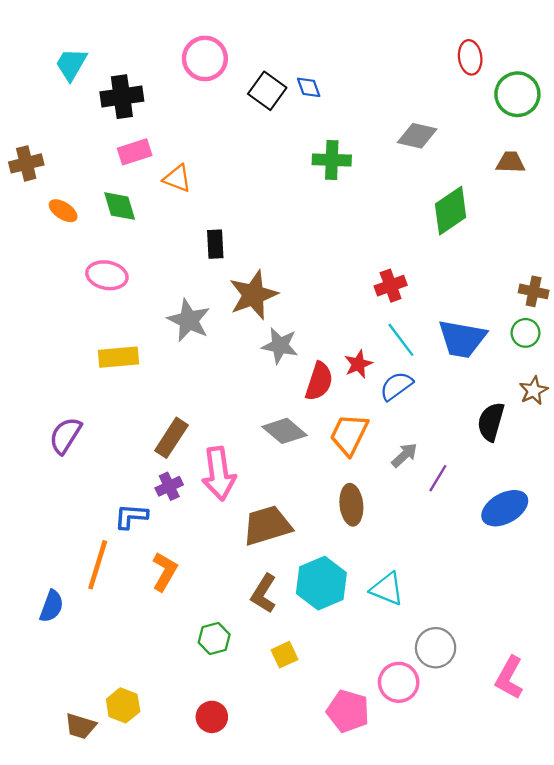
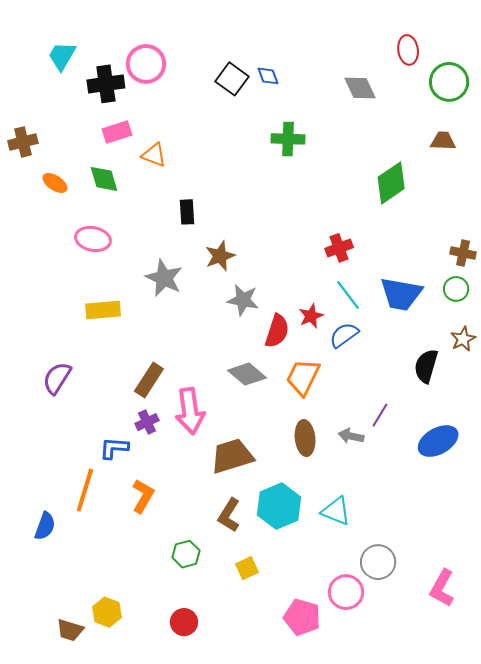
pink circle: (205, 58) -> (146, 64), moved
gray diamond: (417, 136) -> (360, 88), moved, turned 52
brown star: (253, 295) -> (220, 256), size x0.7
gray arrow: (404, 455) -> (351, 436), moved, turned -125

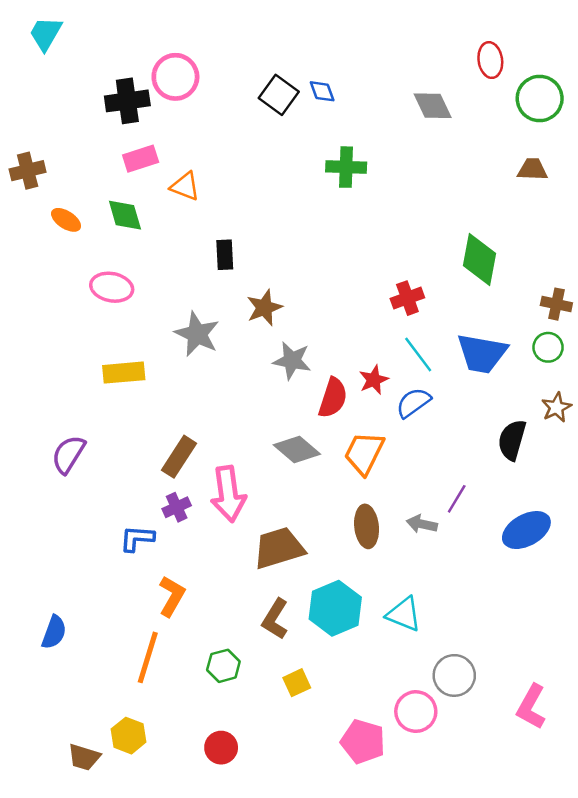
cyan trapezoid: (62, 56) -> (46, 34), moved
green diamond: (391, 183) -> (480, 260), moved, turned -45
orange line: (85, 490) -> (148, 657), moved

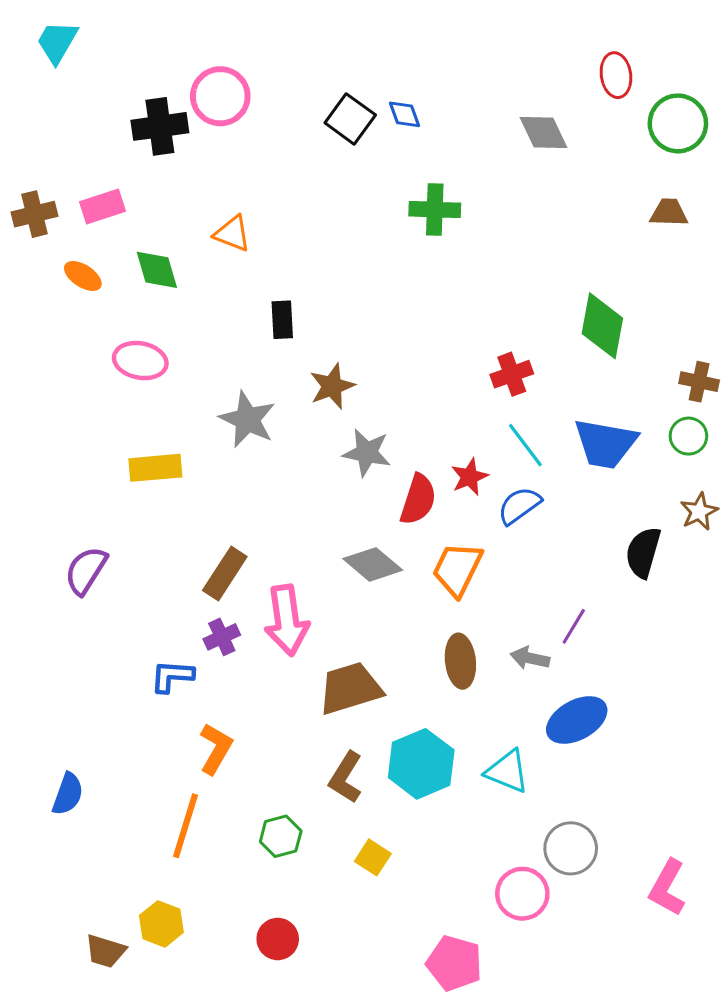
pink rectangle: (141, 159) -> (102, 206), moved
blue ellipse: (526, 530) -> (577, 720), moved
yellow square: (297, 683) -> (373, 857), turned -32
pink pentagon: (363, 742) -> (454, 963), moved

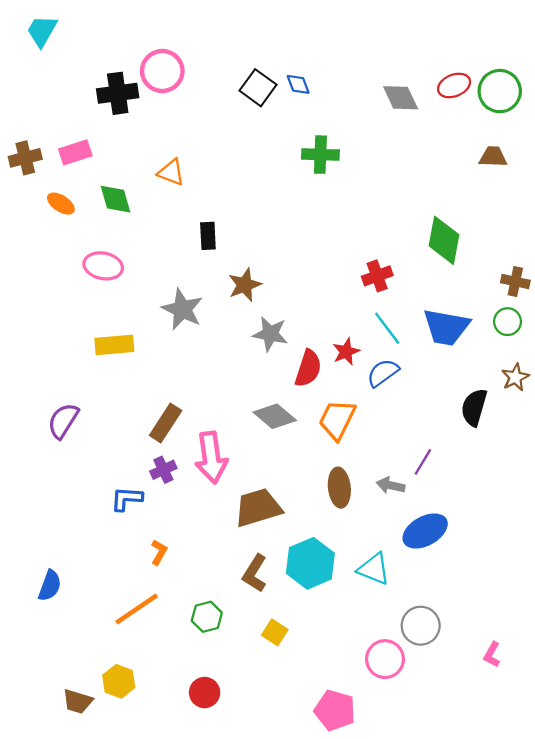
red ellipse: (616, 75) -> (454, 85), moved, turned 76
orange L-shape: (216, 749) -> (159, 552), size x0.7
orange line: (186, 826) -> (137, 609), turned 39
pink L-shape: (667, 888) -> (492, 655), size x0.6

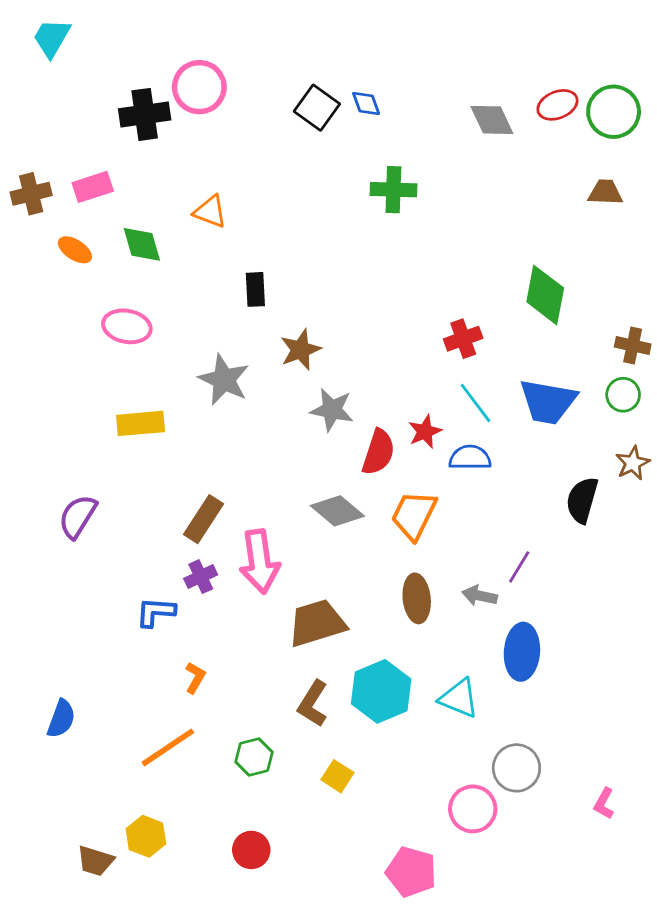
blue semicircle: (383, 373) -> (470, 458), turned 36
blue ellipse: (425, 531) -> (522, 652), turned -57

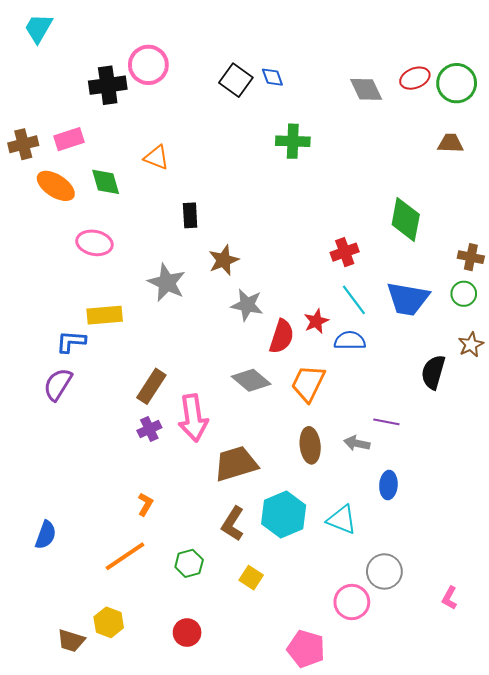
orange ellipse: (75, 250) -> (56, 186), size x1.5
purple line: (519, 567) -> (386, 422), turned 70
blue L-shape: (156, 612) -> (71, 342), moved
blue ellipse: (522, 652) -> (388, 485), size x0.7

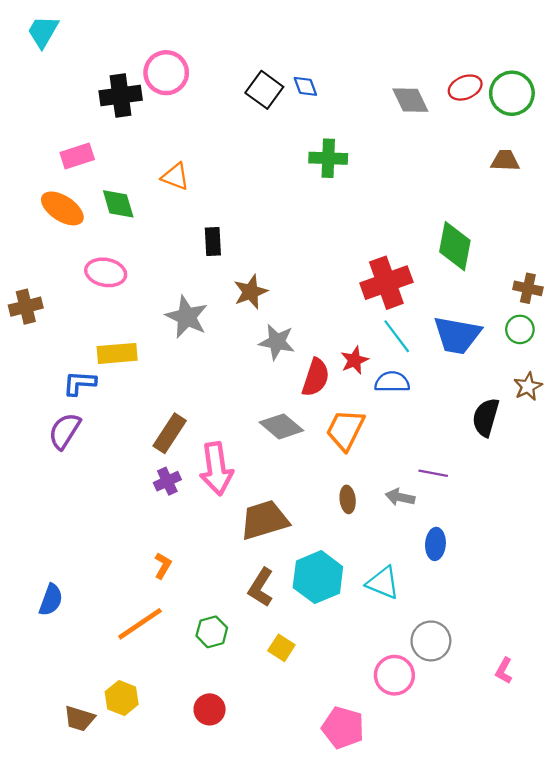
brown cross: (23, 144) -> (26, 307), moved
red cross: (345, 252) -> (386, 283), size x1.6
brown ellipse: (310, 445) -> (348, 499), size x0.7

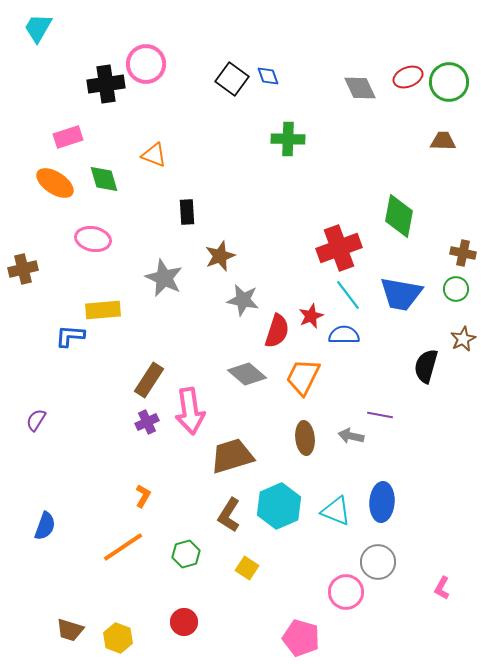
purple semicircle: (65, 431) -> (36, 420), moved, size x0.7
brown ellipse: (348, 499) -> (305, 438), size x1.4
blue ellipse: (435, 544) -> (382, 502), moved, size x1.4
yellow hexagon: (122, 698) -> (118, 638), moved

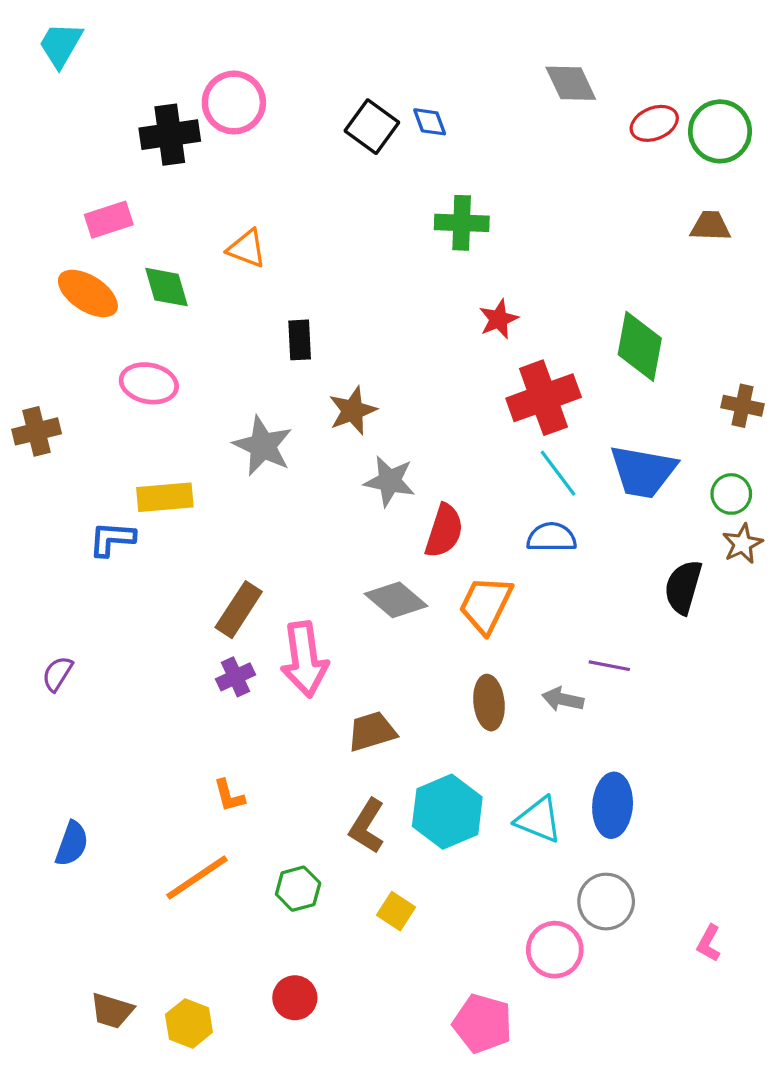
gray diamond: (360, 88) -> (571, 83), moved
green circle: (456, 289) -> (731, 494), moved
red star: (311, 316) -> (499, 319), moved
brown trapezoid: (232, 456) -> (372, 731), size x0.7
orange L-shape: (143, 496) -> (229, 796), turned 135

